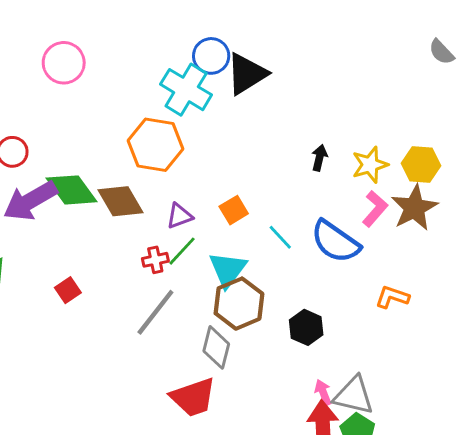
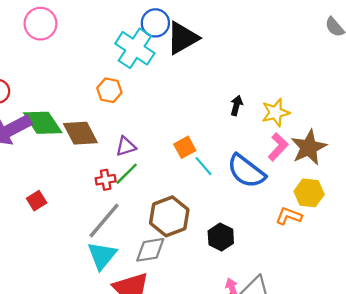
orange hexagon: (156, 145) -> (109, 90), size x0.6
yellow hexagon: (421, 165) -> (309, 193), moved
orange square: (234, 210) -> (185, 147), moved
cyan triangle: (228, 269) -> (102, 256), moved
gray diamond: (216, 347) -> (150, 250), turned 64

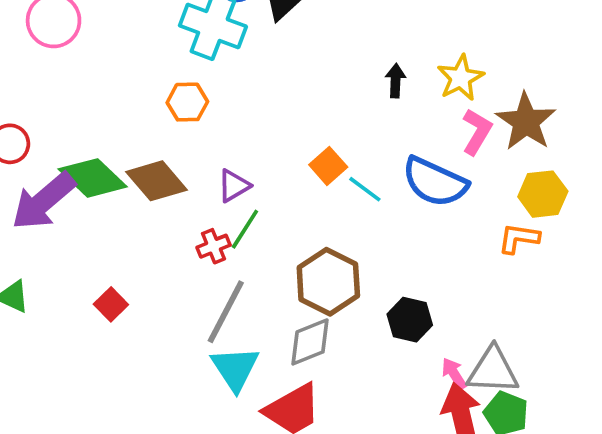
black hexagon: (221, 237) -> (410, 320), moved

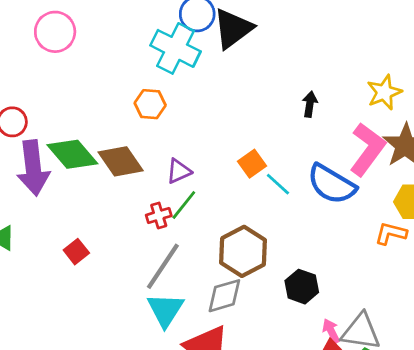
yellow star: (461, 78) -> (384, 92), moved
pink L-shape: (477, 132) -> (367, 149), size x1.5
purple arrow: (43, 201) -> (33, 168), turned -62

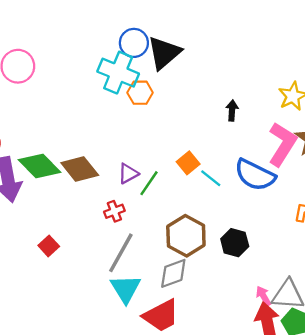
orange hexagon: (150, 104) -> (140, 93), moved
green line: (184, 205) -> (149, 183), moved
black hexagon: (302, 287) -> (235, 243), moved

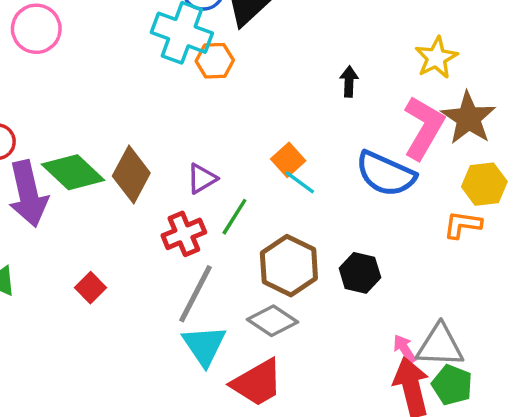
brown diamond: (80, 169) -> (131, 175), turned 69
cyan line: (211, 178) -> (300, 182), moved
green line: (149, 183) -> (234, 217), moved
red cross: (114, 211) -> (184, 234), size x1.4
gray diamond: (173, 273) -> (273, 321), turned 56

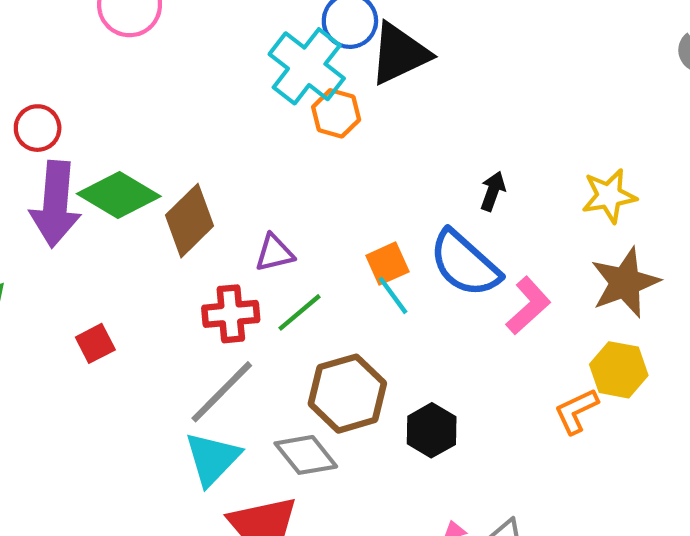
pink L-shape: (424, 128) -> (528, 306), moved, size x0.7
green diamond: (73, 172) -> (119, 195), turned -30
blue semicircle: (386, 174) -> (465, 264), moved
orange L-shape: (463, 225) -> (576, 411), turned -51

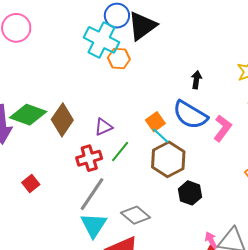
brown hexagon: (347, 394) -> (168, 159), moved

